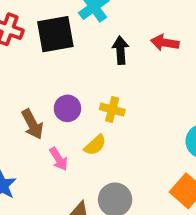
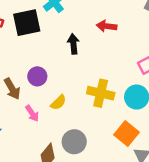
black arrow: (121, 50) -> (73, 44), moved
yellow cross: (112, 109) -> (101, 93), moved, size x1.5

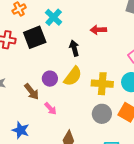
yellow semicircle: (58, 102) -> (73, 76), moved, size x1.5
gray circle: (74, 142) -> (102, 114), moved

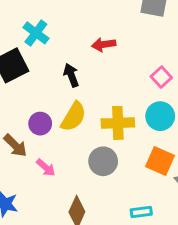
gray circle: (102, 114) -> (103, 161), moved

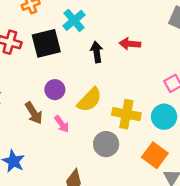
black arrow: (71, 75) -> (97, 52), moved
purple circle: (40, 124) -> (55, 90), moved
pink arrow: (46, 168) -> (62, 124), moved

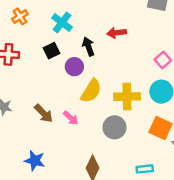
black square: (46, 43) -> (51, 51), moved, size x0.6
purple circle: (55, 90) -> (74, 67), moved

